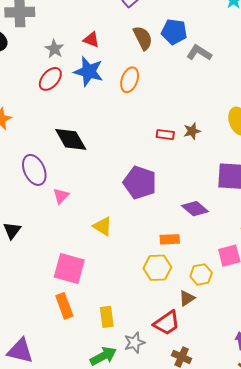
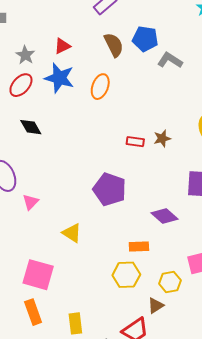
red triangle: (91, 40) -> (62, 46), turned -48
black diamond: (71, 139) -> (31, 127), moved, size x0.7

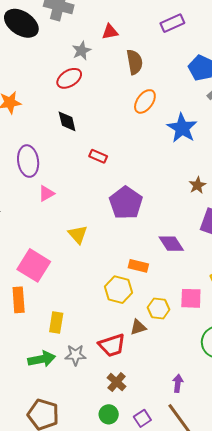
brown semicircle: (114, 45) -> (135, 62), moved
red triangle: (62, 46) -> (110, 32), moved
blue star: (59, 78) -> (182, 128), moved
brown star: (162, 138) -> (197, 185), moved, turned -30
red rectangle: (135, 142) -> (98, 156), moved

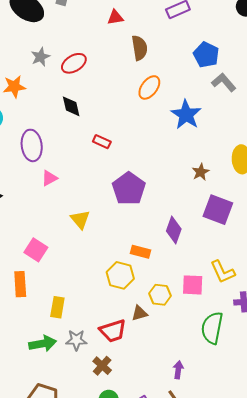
gray star: (82, 51) -> (40, 57), moved
purple diamond: (171, 244) -> (174, 230), turned 52
pink square: (34, 265) -> (36, 250), size x0.7
brown cross: (117, 382) -> (102, 366), moved

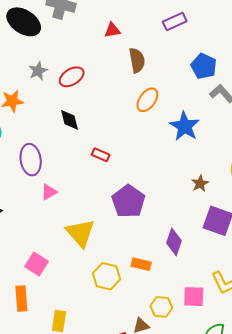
yellow triangle: (80, 220) -> (80, 233), size x1.5
yellow hexagon: (120, 275) -> (107, 276), moved

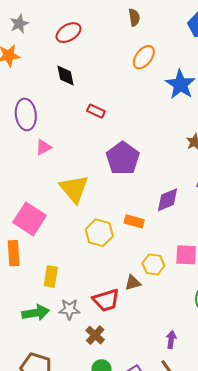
brown semicircle: (137, 60) -> (134, 17), size x0.7
gray star: (38, 71) -> (19, 24), moved
purple diamond: (174, 242) -> (167, 200), turned 48
pink square: (37, 264) -> (29, 219), size x1.4

